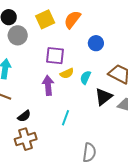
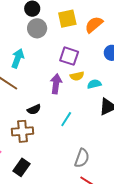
cyan semicircle: (85, 77) -> (94, 84), turned 40
black semicircle: (24, 116) -> (34, 109), moved

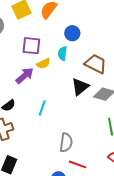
purple arrow: (56, 84) -> (25, 76), turned 54
cyan semicircle: (94, 84) -> (62, 53), moved, turned -56

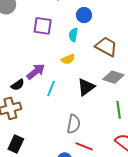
yellow semicircle: (43, 64) -> (68, 59), moved
purple arrow: (25, 76) -> (36, 72), moved
black triangle: (80, 87) -> (86, 87), moved

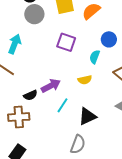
black triangle: (86, 87) -> (87, 116), moved

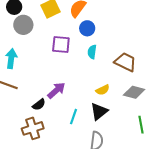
blue circle: (109, 39) -> (87, 28), moved
yellow semicircle: (85, 80) -> (103, 90), moved
cyan line: (63, 105) -> (74, 117), moved

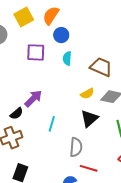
yellow semicircle: (103, 90) -> (87, 94), moved
black triangle: (99, 111) -> (89, 119), moved

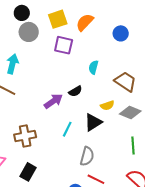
blue circle: (61, 35) -> (121, 33), moved
purple square: (36, 52) -> (64, 45), moved
black semicircle: (17, 113) -> (75, 91), moved
black triangle: (89, 119) -> (93, 122), moved

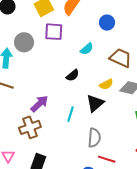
gray circle: (29, 32) -> (24, 42), moved
blue circle: (121, 33) -> (107, 23), moved
cyan semicircle: (93, 67) -> (87, 49), turned -136
purple arrow: (53, 101) -> (39, 104), moved

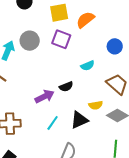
purple arrow: (39, 104) -> (44, 96), moved

